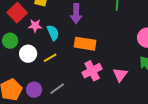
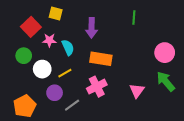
pink cross: (92, 71) -> (97, 87), moved
purple circle: (34, 90) -> (55, 93), moved

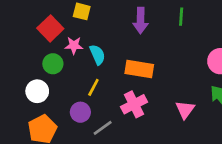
purple arrow: (92, 28) -> (141, 21), moved
green circle: (24, 56) -> (53, 64), moved
white circle: (42, 69) -> (37, 91), moved
yellow line: (65, 73) -> (93, 87), turned -32

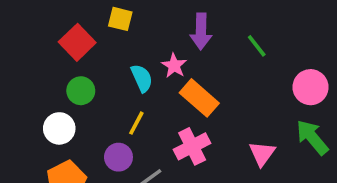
green line: (181, 17) -> (257, 46), moved, turned -42
pink star: (74, 45) -> (174, 66), moved, turned 30
orange rectangle: (139, 69) -> (199, 98), turned 32

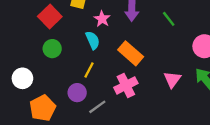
pink star: (174, 66) -> (102, 19), moved
white circle: (59, 128) -> (22, 78), moved
pink triangle: (262, 154) -> (172, 80), moved

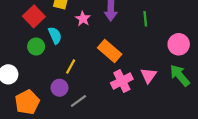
green line: (169, 19) -> (145, 19), turned 32
cyan semicircle: (93, 40) -> (55, 35), moved
pink cross: (126, 85) -> (122, 81), moved

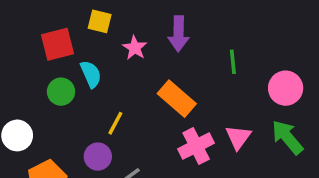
red square: (34, 16) -> (57, 44), turned 30
green line: (145, 19) -> (233, 62), moved

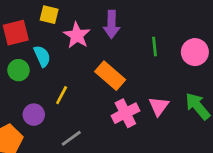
pink star: (135, 48) -> (77, 35), size x1.4
pink circle: (286, 88) -> (195, 52), moved
purple circle: (98, 157) -> (34, 115), moved

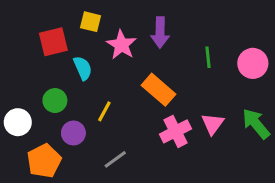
green circle: (18, 70) -> (55, 101), moved

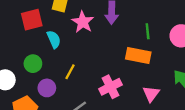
orange rectangle: (159, 90) -> (138, 56), moved, turned -30
pink triangle: (213, 124) -> (151, 94), moved
pink cross: (176, 131) -> (111, 87), moved

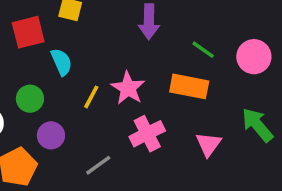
pink star: (83, 22) -> (128, 88), moved
green line: (148, 31) -> (203, 50), turned -49
yellow line: (70, 72) -> (91, 97), moved

